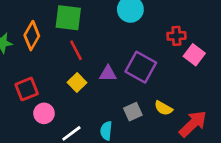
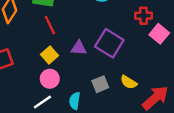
pink circle: (44, 113) -> (50, 79), moved

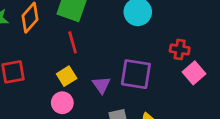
purple square: (109, 43) -> (136, 74), turned -32
purple triangle: (79, 48) -> (101, 85), moved, turned 42

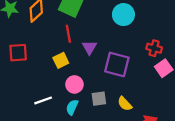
purple triangle: (101, 85) -> (89, 47), moved
pink circle: (62, 103) -> (74, 84), moved

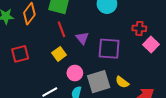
gray square: (99, 99) -> (99, 82), size x1.6

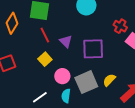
red cross: (139, 28) -> (120, 26), turned 32
yellow semicircle: (122, 82) -> (109, 80), turned 104

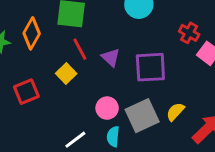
yellow square: (45, 59) -> (66, 73), moved

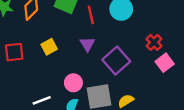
red line: (80, 49) -> (91, 15), moved
purple square: (150, 67) -> (116, 61), turned 36

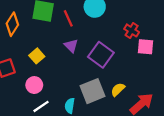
pink square: (165, 63) -> (145, 47), turned -35
pink circle: (73, 83) -> (34, 85), moved

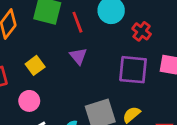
red cross: (132, 30) -> (142, 31), moved
purple square: (101, 55) -> (133, 70), moved, turned -35

